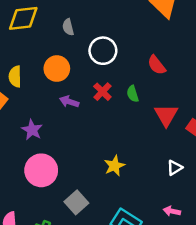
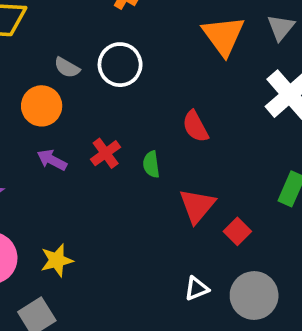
gray semicircle: (68, 27) -> (67, 68), moved, turned -56
white circle: (103, 51) -> (120, 65), moved
yellow star: (114, 166) -> (57, 260), moved

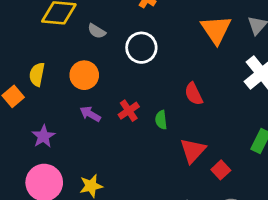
gray semicircle: (67, 68) -> (97, 31), moved

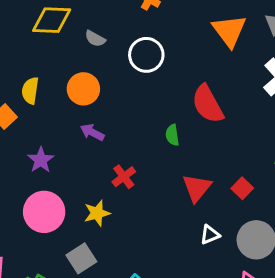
red semicircle: (194, 94) -> (208, 104), size x1.5
red cross: (129, 111) -> (124, 177), moved
red triangle: (193, 151) -> (197, 188), moved

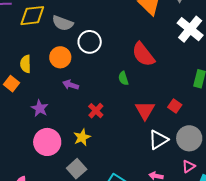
gray semicircle: (95, 39) -> (63, 23), size x1.5
white circle: (146, 55) -> (90, 42), moved
white triangle: (210, 235) -> (158, 140), size x1.5

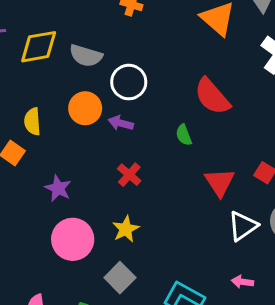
purple arrow: (71, 85) -> (121, 123), moved
red cross: (96, 111) -> (129, 175), moved

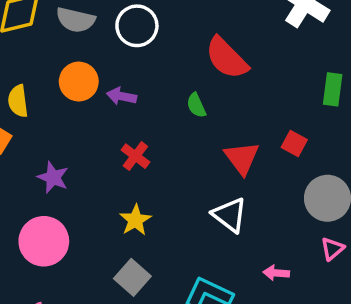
white circle: (129, 82) -> (137, 26), moved
white triangle: (243, 226) -> (230, 215), moved, turned -44
pink circle: (73, 239) -> (44, 241), moved

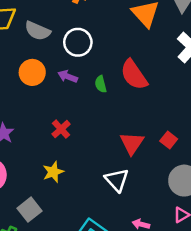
purple arrow: (122, 96) -> (68, 76), moved
green semicircle: (196, 105) -> (101, 84), moved
gray square: (132, 277) -> (30, 210), moved

